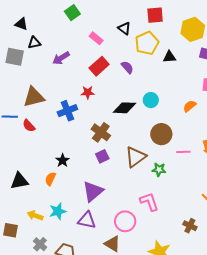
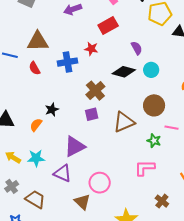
purple semicircle: (127, 67) -> (137, 48), moved
red semicircle: (29, 126) -> (35, 68), moved
green star: (159, 170) -> (154, 141), moved
pink L-shape: (149, 202) -> (145, 168), moved, turned -85

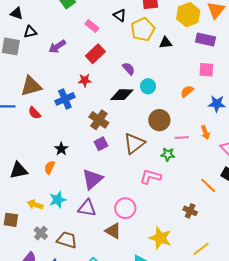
pink L-shape: (145, 168) -> (151, 177), moved, turned 30

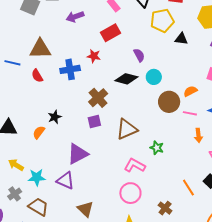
brown circle: (159, 120) -> (169, 102), moved
pink line: (182, 137) -> (190, 113), moved
cyan star: (58, 200) -> (37, 177), moved
pink circle: (125, 208) -> (130, 193), moved

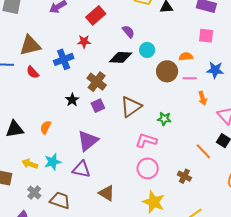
orange semicircle: (190, 91) -> (186, 57), turned 32
black star: (55, 117) -> (72, 100), moved
cyan star: (37, 177) -> (53, 162), moved

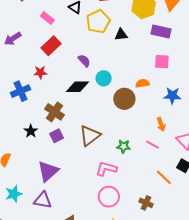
pink line: (190, 78) -> (153, 145), moved, turned 32

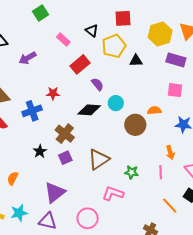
red rectangle: (51, 46) -> (80, 64), moved
pink line: (153, 145) -> (161, 172), turned 56
pink circle: (109, 197) -> (88, 218), moved

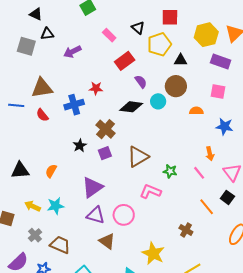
brown circle: (135, 125) -> (176, 86), moved
pink line: (161, 172) -> (199, 173), turned -40
purple triangle: (48, 221) -> (96, 215), moved

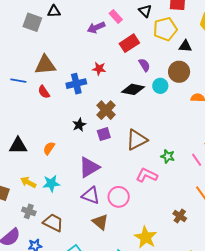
purple arrow: (72, 52) -> (96, 28), moved
gray cross: (35, 235) -> (29, 211), turned -32

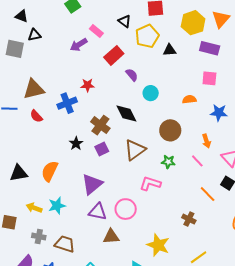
brown circle: (179, 72) -> (170, 130), moved
black diamond: (133, 89) -> (126, 114), moved, turned 60
orange semicircle: (49, 148) -> (50, 171), size x1.5
brown triangle: (100, 222) -> (111, 237), turned -36

